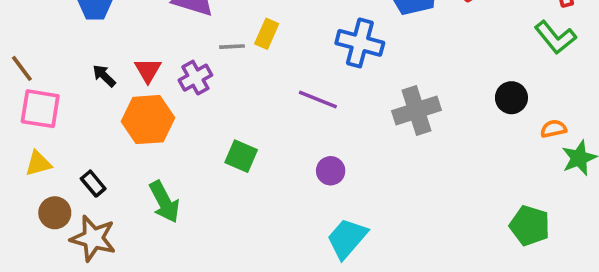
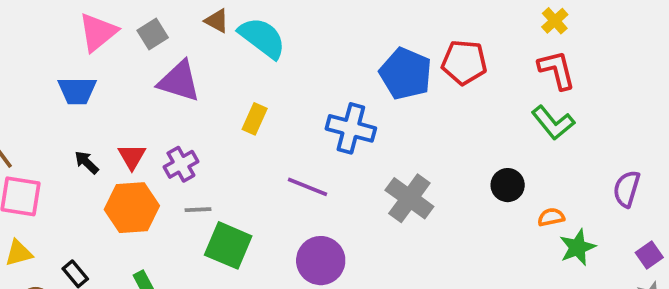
gray line: (232, 47) -> (198, 210), moved
gray cross: (416, 110) -> (409, 198), turned -36
green square: (241, 156) -> (228, 245), size x1.4
purple circle: (331, 171) -> (321, 261), size x1.6

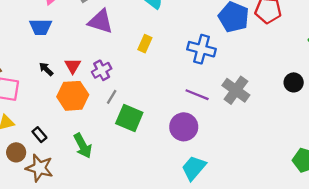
purple line: (307, 187) -> (197, 95), moved
gray line: (198, 210) -> (112, 97), turned -56

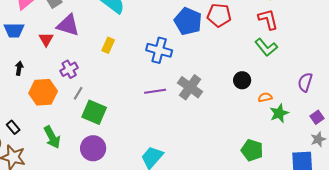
red triangle: (73, 66) -> (46, 39), moved
black arrow: (46, 69) -> (19, 68), turned 56
purple line: (197, 95) -> (155, 91), turned -30
purple circle: (184, 127) -> (93, 148), moved

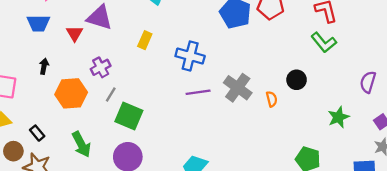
blue cross: (159, 50) -> (190, 56), moved
orange semicircle: (265, 97) -> (272, 99), moved, turned 88

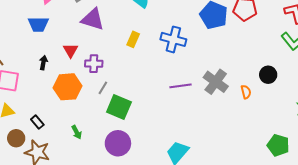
red triangle: (75, 33) -> (71, 51), moved
blue cross: (190, 56) -> (173, 39), moved
purple cross: (101, 67) -> (94, 64), turned 30
green arrow: (81, 144) -> (77, 132), size x0.6

